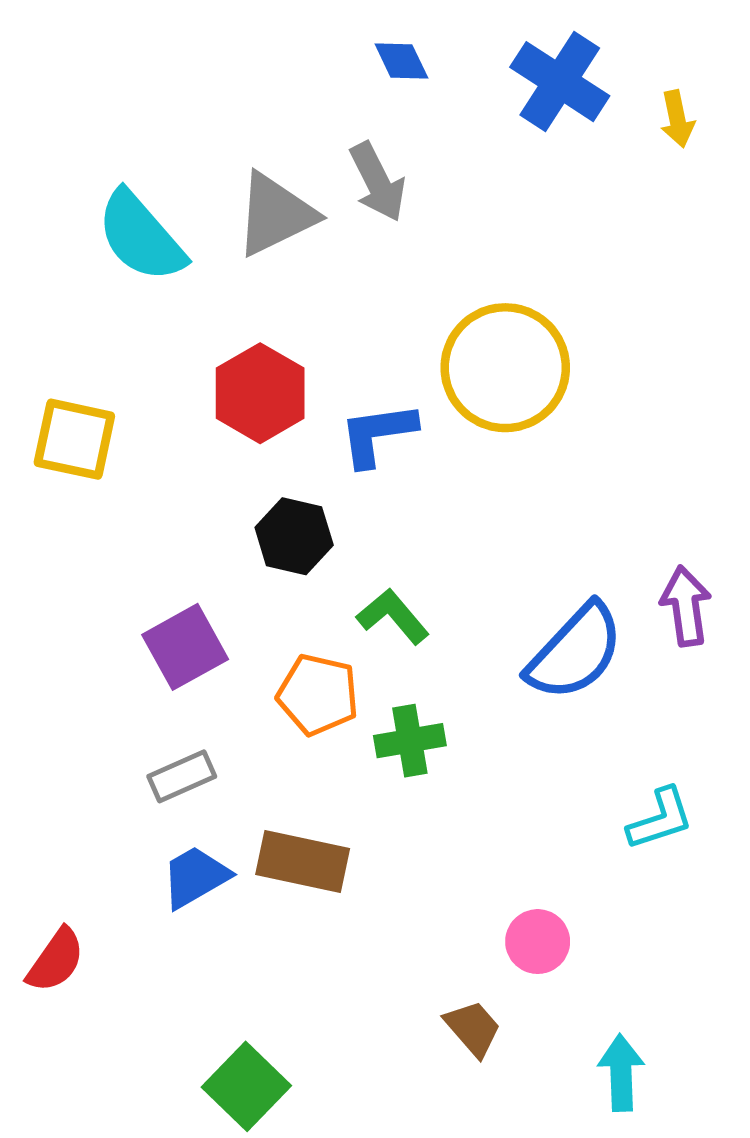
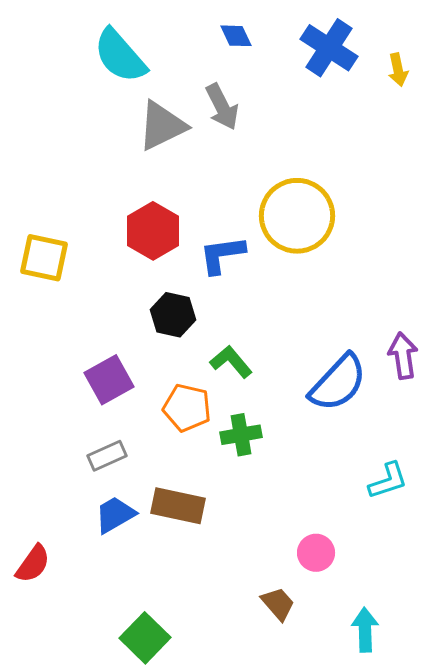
cyan semicircle: (141, 237) -> (120, 56), moved

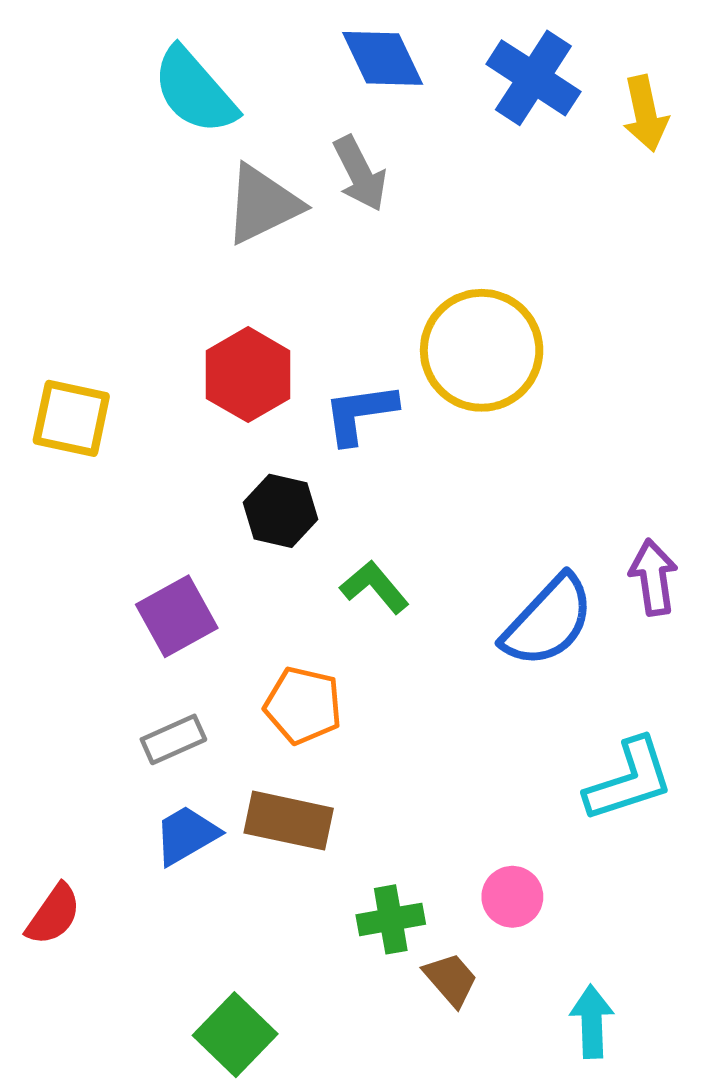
blue diamond: (236, 36) -> (383, 58), size x1.6
yellow arrow: (398, 70) -> (645, 114), size x1.4
orange pentagon: (187, 408) -> (303, 705), moved
green cross: (241, 435) -> (391, 919), moved
cyan L-shape: (388, 481) -> (629, 780), size x1.4

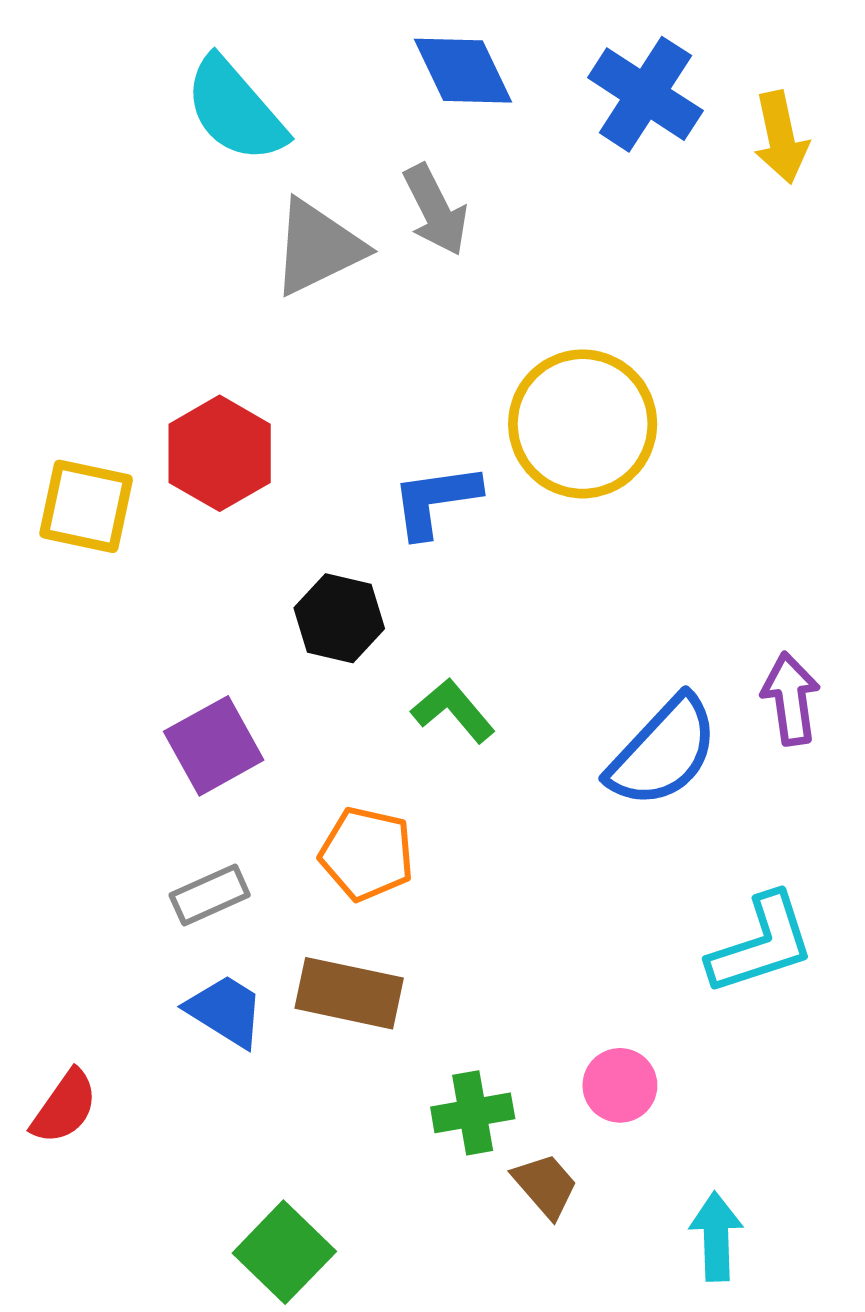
red hexagon: (248, 375) -> (220, 453), moved
blue trapezoid: (186, 835) -> (225, 1011), turned 62

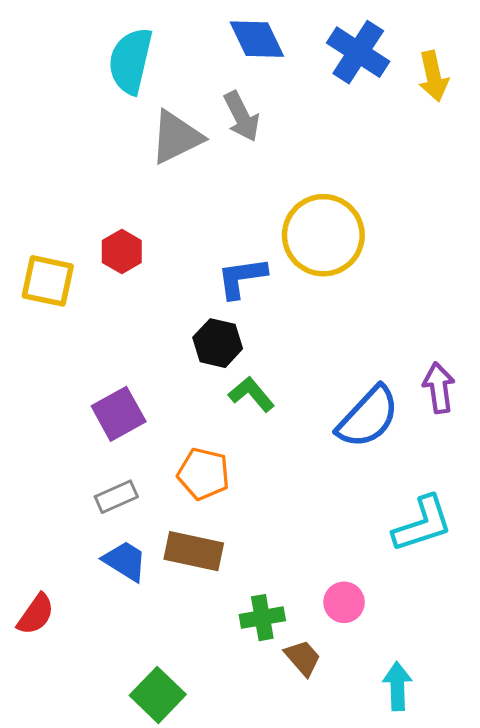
cyan semicircle: (235, 110) -> (131, 61), turned 54
red hexagon: (220, 453) -> (122, 252), size x0.7
black hexagon: (339, 618) -> (218, 343), moved

